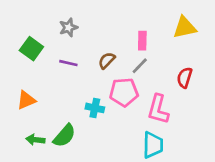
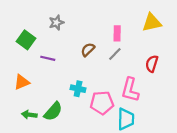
purple line: (68, 63) -> (48, 58), moved
pink pentagon: (124, 92) -> (102, 103), moved

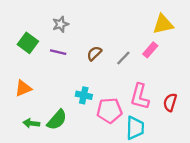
pink rectangle: (117, 33) -> (150, 50), moved, turned 40
purple line: (48, 58) -> (58, 52), moved
red semicircle: (152, 64) -> (170, 102), moved

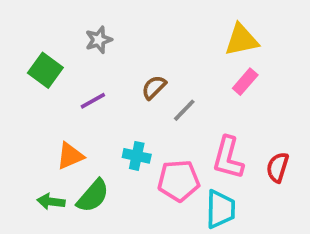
yellow triangle: (163, 24) -> (241, 40), moved
purple line: (58, 52) -> (93, 101), moved, turned -42
gray line: (123, 58) -> (184, 110), moved
orange triangle: (23, 88) -> (70, 156), moved

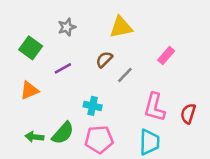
yellow triangle: (241, 40) -> (121, 27), moved
orange triangle: (70, 156) -> (29, 90), moved
pink pentagon: (179, 181) -> (99, 139), moved

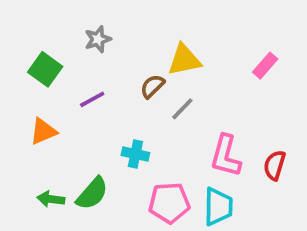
yellow triangle: (121, 27) -> (184, 60), moved
pink rectangle: (166, 56) -> (265, 66), moved
pink pentagon: (99, 139) -> (169, 203), moved

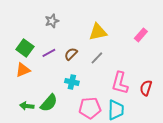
green square: (45, 69) -> (25, 48), moved
brown semicircle: (152, 86) -> (71, 54), moved

